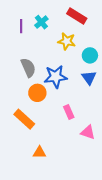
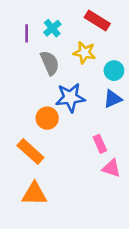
gray semicircle: (28, 68) -> (50, 63), moved
blue triangle: (89, 78) -> (113, 99), turned 42
pink rectangle: (69, 112) -> (100, 144), moved
orange triangle: (39, 152) -> (34, 194), moved, size x1.5

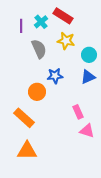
red rectangle: (97, 20) -> (63, 16), moved
blue star: (70, 98) -> (55, 76), size x0.7

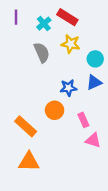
purple line: (21, 26) -> (16, 17), moved
blue star: (55, 76) -> (68, 88), moved
orange circle: (37, 92) -> (55, 110), moved

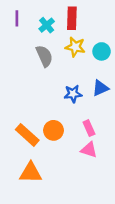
red rectangle: (67, 17) -> (72, 18), turned 60
cyan circle: (95, 59) -> (102, 51), moved
orange circle: (55, 110) -> (53, 130), moved
pink triangle: (93, 140) -> (89, 150), moved

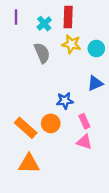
blue star: (73, 94) -> (65, 101), moved

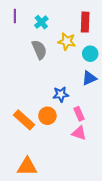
red rectangle: (68, 17) -> (85, 22), moved
cyan circle: (96, 49) -> (90, 54), moved
orange triangle: (29, 164) -> (27, 167), moved

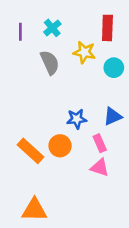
purple line: (15, 16) -> (20, 32), moved
blue triangle: (89, 78) -> (113, 116), moved

